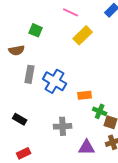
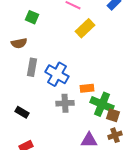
green square: (36, 30) -> (32, 17), moved
green cross: (100, 111) -> (102, 104), size x1.6
gray cross: (63, 126) -> (65, 103), moved

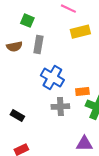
yellow rectangle: (85, 28) -> (80, 32), turned 30
gray rectangle: (32, 67) -> (38, 45), moved

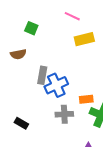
gray rectangle: (38, 45) -> (42, 75), moved
blue cross: (52, 78) -> (56, 85), turned 35

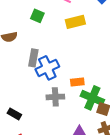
green square: (31, 28) -> (37, 16), moved
black rectangle: (21, 123) -> (14, 114), moved

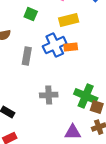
blue cross: (47, 68) -> (55, 45), moved
orange rectangle: (77, 82) -> (71, 47), moved

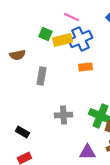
yellow rectangle: (69, 20) -> (62, 40), moved
blue cross: (55, 45) -> (80, 39), moved

